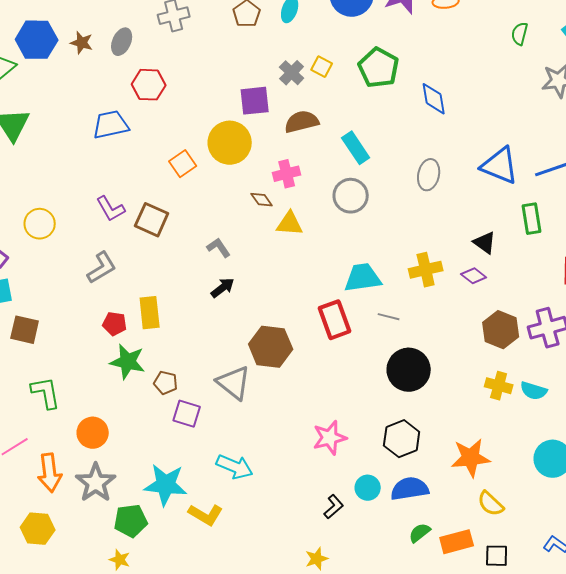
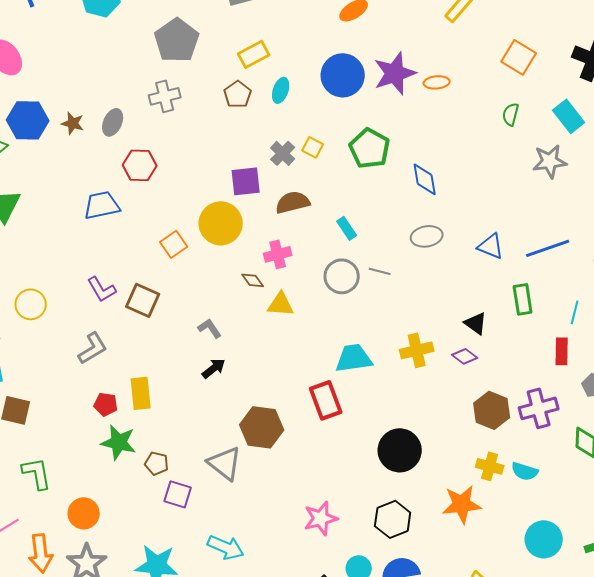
cyan rectangle: (356, 148) -> (347, 228), size x0.7
blue triangle: (500, 166) -> (491, 246), size x0.7
gray ellipse: (429, 175) -> (427, 236), moved, turned 68
gray line: (389, 317) -> (380, 271), moved
orange star: (471, 458) -> (462, 504), moved

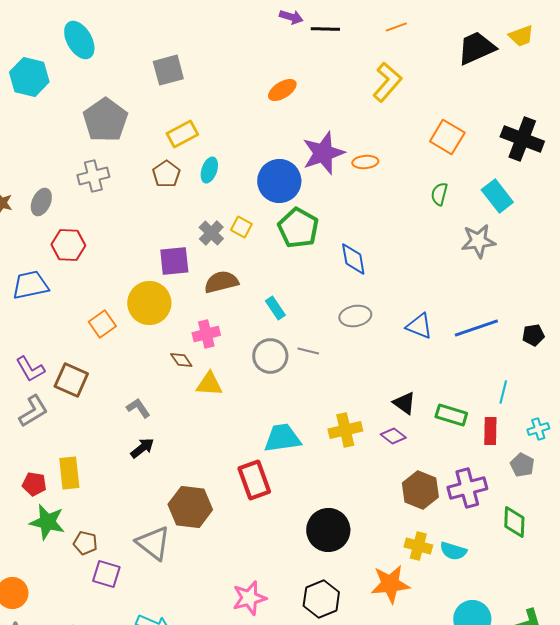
blue circle: (343, 75) -> (279, 181), moved
green rectangle: (523, 299) -> (451, 415), moved, turned -64
gray L-shape: (93, 348) -> (33, 411), moved

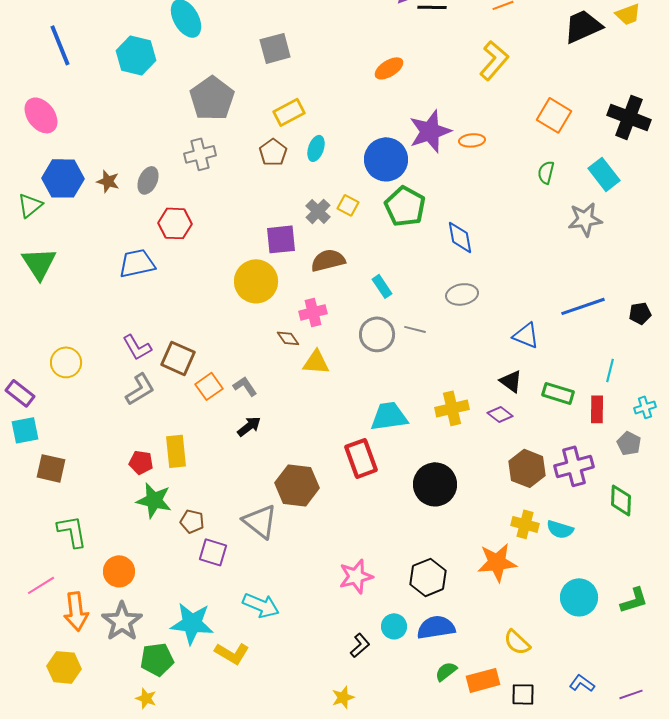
orange square: (102, 324) -> (209, 386), moved
blue triangle: (419, 326) -> (526, 335), moved
black circle: (328, 530) -> (435, 484), moved

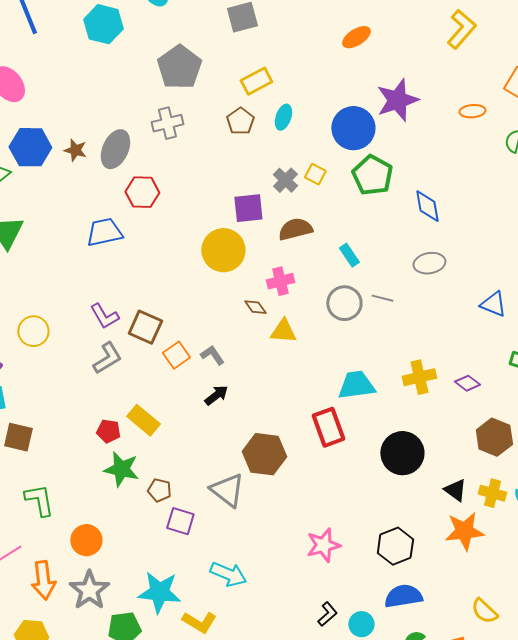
orange ellipse: (472, 140) -> (472, 111), moved
gray ellipse: (148, 180) -> (115, 149), size x1.4
black triangle: (511, 381) -> (455, 490), moved
yellow rectangle: (176, 451) -> (143, 420), turned -44
cyan circle: (394, 626) -> (361, 624), moved

